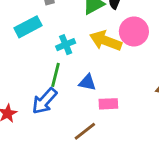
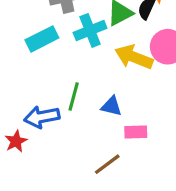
cyan cross: (66, 45) -> (90, 30), moved, size x1.4
blue arrow: (44, 101) -> (42, 117), moved, turned 36

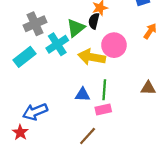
green line: (74, 97) -> (104, 90), moved

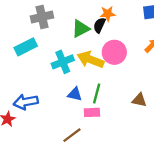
cyan cross: (57, 44) -> (63, 62), moved

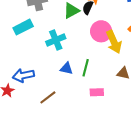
yellow arrow: (91, 60) -> (114, 42), moved, turned -135
pink rectangle: (92, 112) -> (97, 92), moved
brown line: (72, 135) -> (48, 97), moved

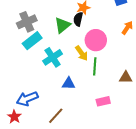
cyan rectangle: (23, 27) -> (32, 41), moved
yellow arrow: (114, 42) -> (82, 53), moved, size x0.7
green line: (86, 68) -> (95, 66), moved

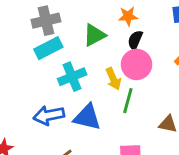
black semicircle: (78, 19) -> (135, 40), moved
blue triangle: (69, 84) -> (87, 117), size x1.5
blue arrow: (27, 99) -> (49, 115), moved

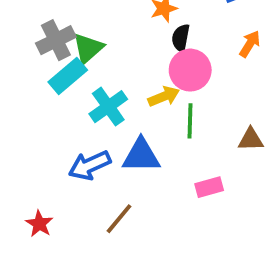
green triangle: (94, 35) -> (88, 48), moved
yellow arrow: (113, 79) -> (164, 96), turned -75

